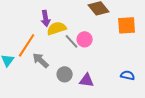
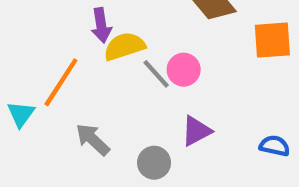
gray arrow: (41, 60) -> (93, 139), moved
gray circle: (65, 74) -> (154, 163), moved
purple triangle: (87, 80) -> (196, 131), moved, turned -35

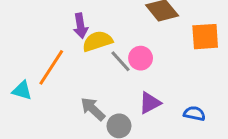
cyan triangle: (21, 114) -> (22, 90), turned -50
gray arrow: (93, 139) -> (93, 109), moved
blue semicircle: (275, 146) -> (194, 114), moved

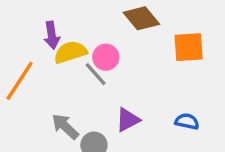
pink circle: (141, 58) -> (106, 57), moved
blue semicircle: (194, 114) -> (187, 121), moved

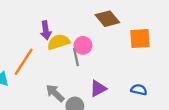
gray line: (96, 74) -> (76, 57), turned 30

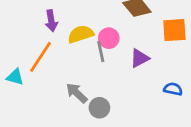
purple arrow: (46, 30) -> (51, 21), moved
purple triangle: (98, 88) -> (140, 58), moved

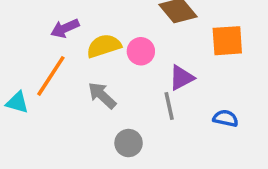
purple arrow: (51, 21) -> (65, 28), turned 75
gray line: (101, 52) -> (169, 106), moved
gray arrow: (77, 93) -> (102, 95), moved

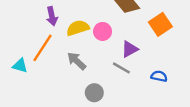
purple arrow: (65, 28) -> (52, 16), turned -78
orange square: (227, 41) -> (160, 24), turned -30
gray line: (169, 106) -> (121, 68), turned -48

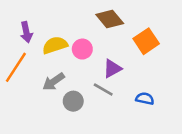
gray arrow: (77, 61) -> (54, 82), turned -78
gray circle: (94, 93) -> (73, 101), moved

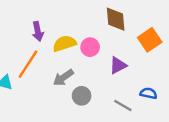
brown diamond: (110, 19) -> (116, 19), turned 35
gray line: (103, 89) -> (123, 106), moved

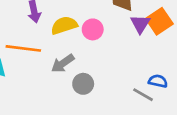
orange line: (28, 64) -> (23, 48), turned 64
purple triangle: (118, 65) -> (140, 24), moved, turned -30
gray line: (123, 106) -> (143, 95), moved

